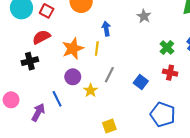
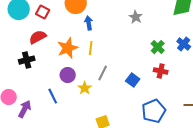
blue arrow: (106, 29) -> (89, 23), moved
purple arrow: (38, 112) -> (25, 109), moved
blue pentagon: (163, 114) -> (154, 111), turned 30

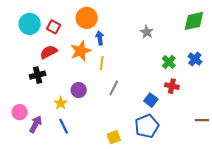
orange star: (68, 48) -> (81, 51), moved
blue square: (133, 80) -> (151, 100), moved
yellow star: (85, 88) -> (61, 103), moved
blue line: (53, 96) -> (64, 126), moved
blue pentagon: (154, 111) -> (147, 126), moved

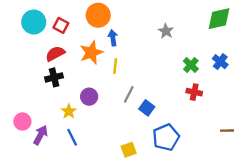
black cross: (38, 75) -> (54, 77), moved
blue square: (151, 100) -> (147, 108), moved

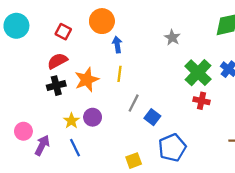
cyan circle: (34, 22) -> (16, 26), moved
orange star: (91, 53) -> (87, 80), moved
green cross: (191, 65) -> (198, 73), size x1.6
purple circle: (89, 97) -> (93, 117), moved

